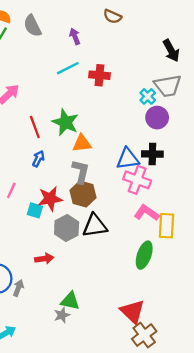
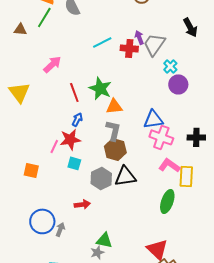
purple arrow: (75, 36) -> (139, 37), moved
gray trapezoid: (168, 86) -> (154, 44), moved, turned 135
black cross: (152, 154) -> (196, 137), moved
red star: (50, 199) -> (70, 139), moved

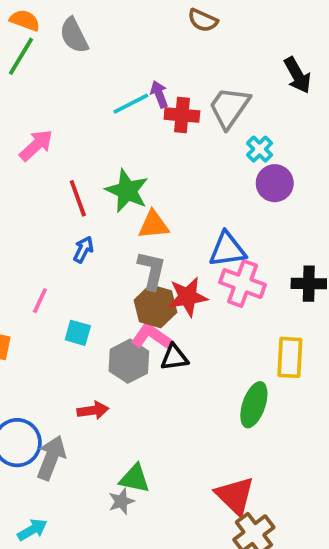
purple arrow: (139, 37) -> (159, 94), moved
red star: (70, 139) -> (188, 297), moved
pink L-shape: (169, 165) -> (152, 337), moved
black triangle: (125, 176) -> (174, 357), size x0.7
gray arrow: (60, 229) -> (51, 458), size x1.6

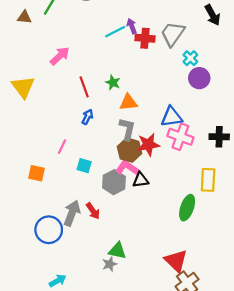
green star: (127, 191) -> (113, 83), size x0.6
red arrow: (93, 410) -> (93, 211), turned 63
gray arrow: (51, 458) -> (72, 213), moved

